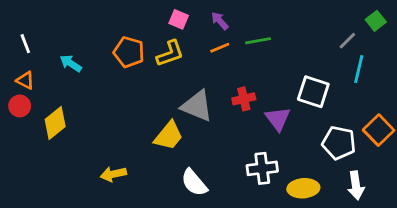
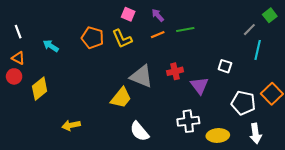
yellow L-shape: (170, 53) -> (122, 39), turned 85
white square: (313, 92) -> (225, 66), size x0.6
yellow arrow: (113, 174) -> (71, 125), moved

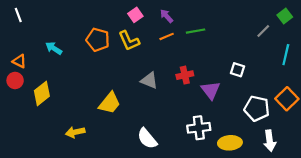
pink square: (128, 14) -> (135, 15), turned 32
white line: (18, 32) -> (18, 15), moved
cyan line: (258, 50) -> (286, 55), moved
gray triangle: (141, 76) -> (149, 80), size x0.7
yellow trapezoid: (121, 98) -> (110, 103), moved

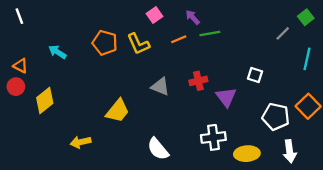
pink square: (135, 15) -> (154, 15), moved
purple arrow: (167, 16) -> (193, 17), moved

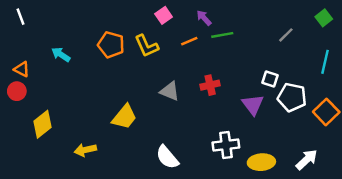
gray line: (283, 33) -> (286, 35), moved
purple triangle: (226, 97) -> (253, 105), moved
yellow diamond: (45, 100) -> (43, 124), moved
white pentagon: (276, 117) -> (292, 97), moved
white arrow: (290, 151) -> (307, 160), turned -125

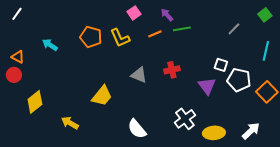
white line: (20, 17) -> (17, 14), turned 56
white cross: (226, 145) -> (185, 119), turned -30
yellow arrow: (85, 150) -> (70, 123), turned 42

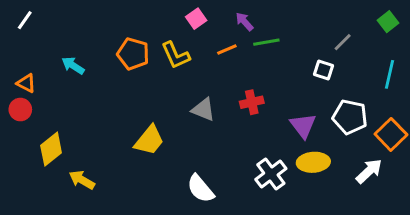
white square: (221, 65) -> (324, 70), moved
yellow arrow: (70, 123) -> (82, 180), moved
white arrow: (251, 131) -> (369, 171), moved
yellow ellipse: (214, 133) -> (313, 162), moved

